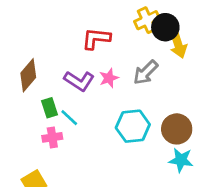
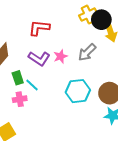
red L-shape: (96, 39) -> (39, 28), moved

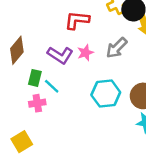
red L-shape: (39, 28) -> (77, 20), moved
green rectangle: (18, 78) -> (35, 78), turned 32

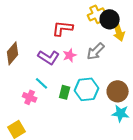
green rectangle: (35, 78) -> (65, 92), moved
pink cross: (37, 103) -> (30, 97), turned 32

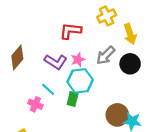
black circle: (110, 19) -> (130, 64), moved
cyan hexagon: (87, 89) -> (80, 81), moved
brown circle: (118, 91) -> (117, 115), moved

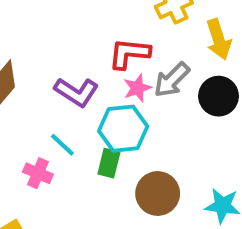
red L-shape: (70, 31) -> (129, 53), moved
pink star: (78, 60) -> (137, 88), moved
brown circle: (117, 115) -> (158, 193), moved

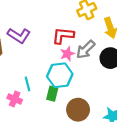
purple L-shape: (76, 92) -> (19, 35), moved
cyan line: (62, 145) -> (28, 84), turned 32

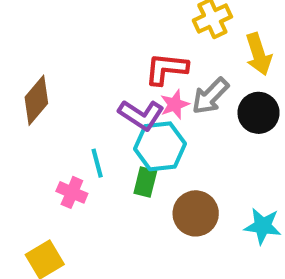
purple L-shape: (19, 35) -> (141, 115), moved

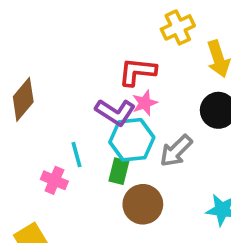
gray arrow: (210, 96) -> (176, 151), moved
brown circle: (196, 213) -> (143, 204), moved

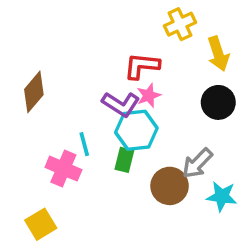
gray arrow: (176, 151) -> (197, 163), moved
pink cross: (54, 180) -> (63, 169), size x1.4
brown circle: (143, 204) -> (170, 186), moved

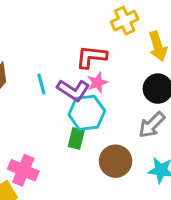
cyan line: (84, 144) -> (41, 84), moved
gray arrow: (197, 163) -> (152, 125), moved
pink cross: (63, 169) -> (23, 170), moved

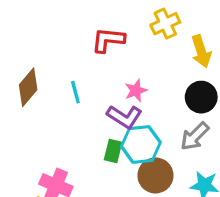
red L-shape: (91, 57) -> (108, 40), moved
purple L-shape: (73, 90) -> (124, 117), moved
cyan hexagon: (87, 113) -> (141, 144), moved

